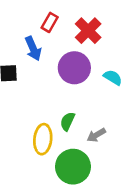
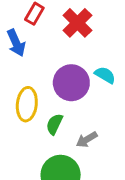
purple circle: (74, 68) -> (71, 83), moved
yellow ellipse: (43, 139) -> (27, 104), moved

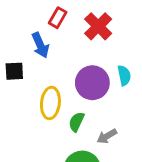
cyan semicircle: (105, 75) -> (124, 76), turned 48

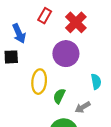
blue arrow: (40, 45) -> (19, 34), moved
cyan semicircle: (124, 76) -> (96, 82), moved
purple circle: (92, 83) -> (66, 54), moved

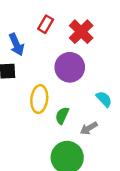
cyan semicircle: (96, 82) -> (104, 99), turned -32

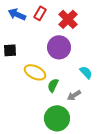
blue arrow: (16, 44) -> (17, 14), moved, turned 138
yellow ellipse: (39, 99) -> (35, 72), turned -70

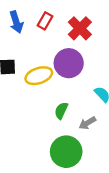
blue arrow: (17, 14) -> (16, 22), turned -132
yellow ellipse: (35, 72) -> (39, 76), moved, turned -45

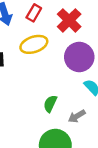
purple circle: (69, 63) -> (79, 57), moved
yellow ellipse: (39, 76) -> (34, 44), moved

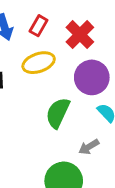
green semicircle: (50, 104) -> (58, 113), moved, size x1.5

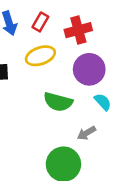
red cross: (80, 35) -> (78, 30), turned 30
green semicircle: (58, 113) -> (58, 102), turned -100

